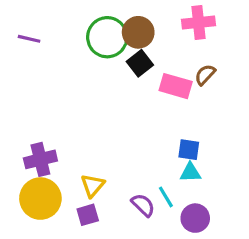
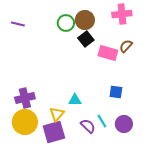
green circle: (107, 37) -> (66, 23), size x0.7
cyan triangle: (190, 172) -> (75, 100), moved
purple square: (88, 215) -> (54, 132), size x1.6
purple circle: (195, 218) -> (124, 124), moved

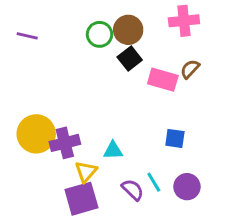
purple cross: (25, 98) -> (65, 143), moved
yellow circle: (25, 122) -> (36, 134), moved

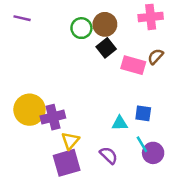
purple line: (27, 36) -> (22, 18), moved
cyan triangle: (113, 150) -> (120, 123), moved
cyan line: (154, 182) -> (142, 144), moved

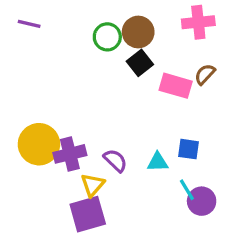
purple semicircle: (109, 155) -> (115, 160), moved

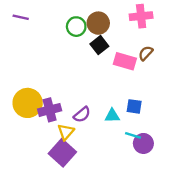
purple semicircle: (115, 160) -> (82, 115), turned 96
cyan line: (187, 190) -> (133, 135), turned -42
purple square: (88, 214) -> (62, 153), turned -32

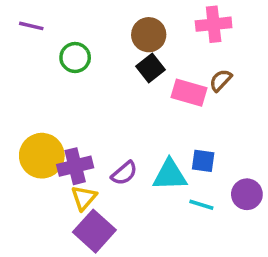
green circle: (76, 27) -> (75, 58), moved
cyan triangle: (112, 116) -> (170, 175), size x1.5
yellow triangle: (66, 132) -> (84, 198), moved
purple circle: (143, 143) -> (247, 194), moved

